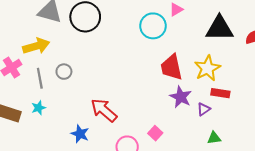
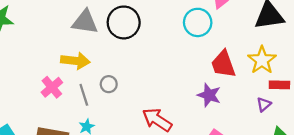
yellow arrow: (36, 46) -> (75, 61), turned 30
purple star: (181, 97) -> (209, 95), moved

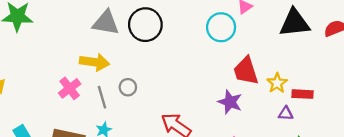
yellow star: (262, 60) -> (277, 83), moved, size x0.7
purple triangle: (264, 104) -> (286, 114), turned 42

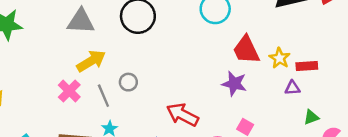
gray triangle: (106, 23) -> (81, 21), moved
yellow arrow: (95, 62) -> (91, 61), turned -32

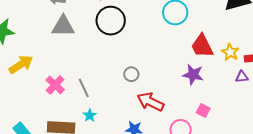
yellow arrow: (91, 61) -> (21, 64), moved
gray circle: (128, 82) -> (131, 74), moved

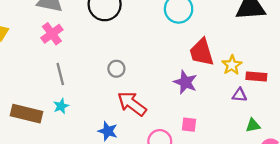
pink cross: (55, 85) -> (52, 34), moved
pink square: (203, 111) -> (189, 125), turned -32

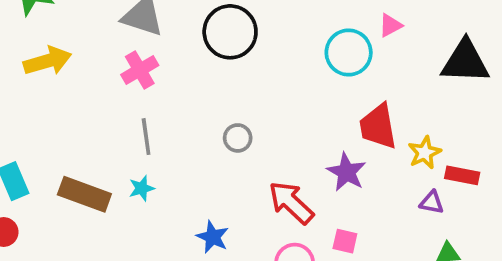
red arrow: (132, 104) -> (291, 203), moved

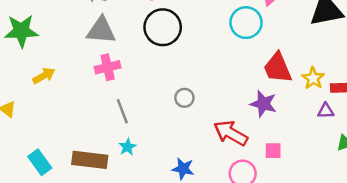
yellow arrow: (48, 61) -> (44, 76), size x0.7
pink cross: (140, 70) -> (108, 67), turned 30

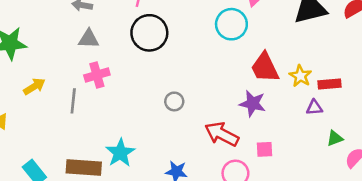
gray triangle: (101, 30) -> (89, 39), size x0.7
gray line: (122, 111) -> (73, 101), moved, turned 30
cyan star: (127, 147) -> (120, 153), size x1.6

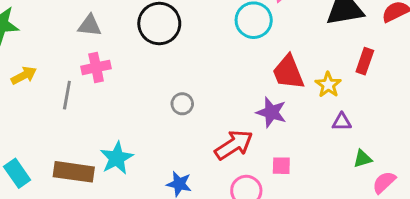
red rectangle: (329, 84) -> (365, 61), moved, turned -70
red arrow: (222, 134) -> (234, 145), turned 116

